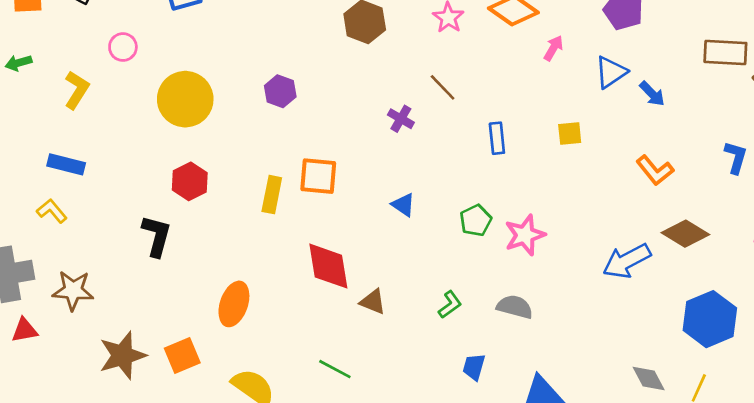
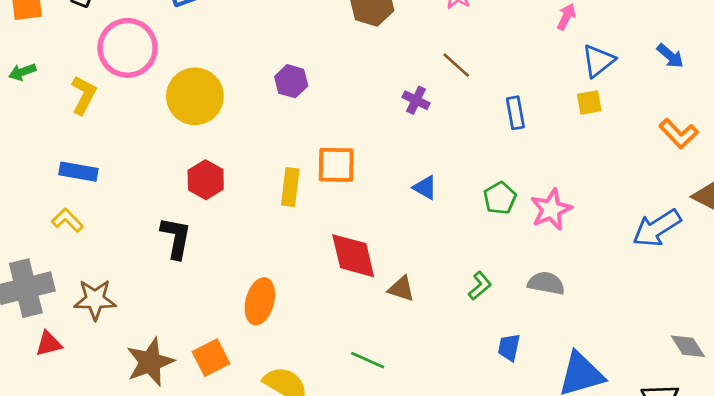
pink circle: (123, 47) -> (128, 48), size x2.0
blue triangle: (611, 72) -> (598, 61), moved

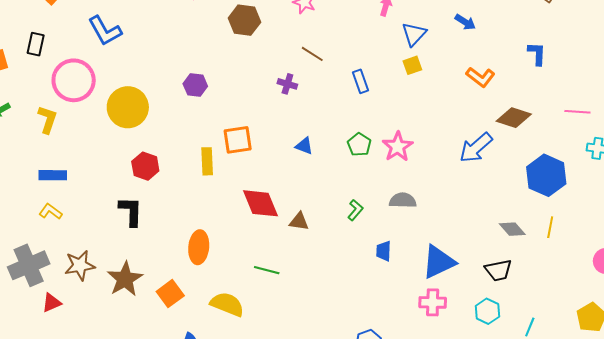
green line: (368, 360) -> (267, 270), moved
brown star: (150, 362) -> (125, 279), moved

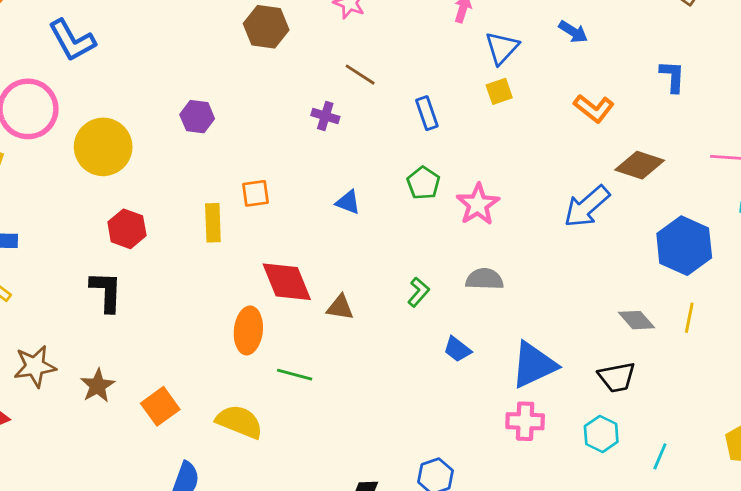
orange square: (238, 140) -> (255, 193), size x0.7
green pentagon: (359, 145) -> (423, 183), moved
orange ellipse: (199, 247) -> (248, 330), moved
blue trapezoid: (384, 251) -> (457, 349), turned -55
brown star: (125, 279) -> (97, 386), size x0.7

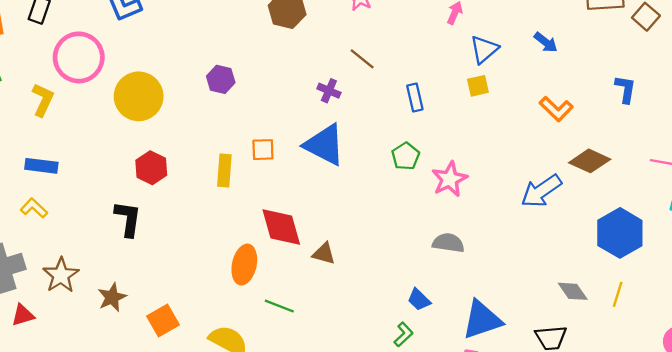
blue triangle: (348, 202) -> (325, 145), moved, size x2.0
green L-shape: (418, 292) -> (403, 334), moved
brown star: (35, 366) -> (61, 275), turned -30

